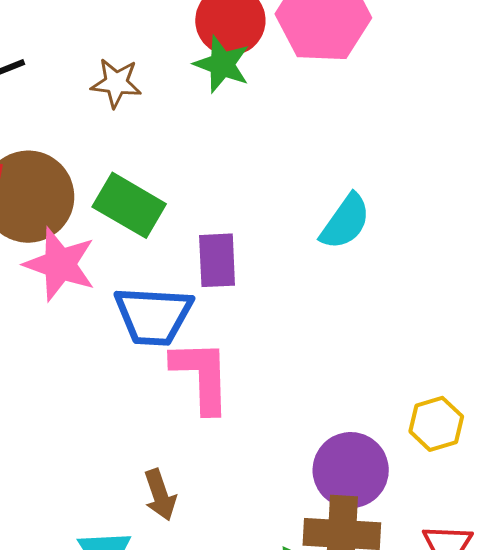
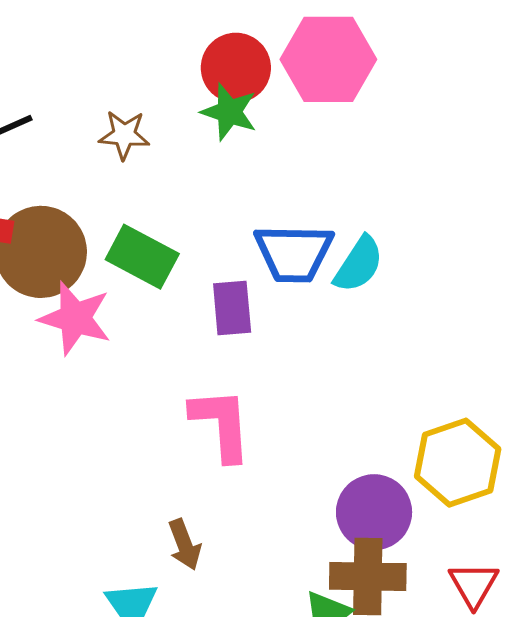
blue trapezoid: (153, 316) -> (294, 253), moved
yellow hexagon: (436, 424) -> (458, 463), size x1.6

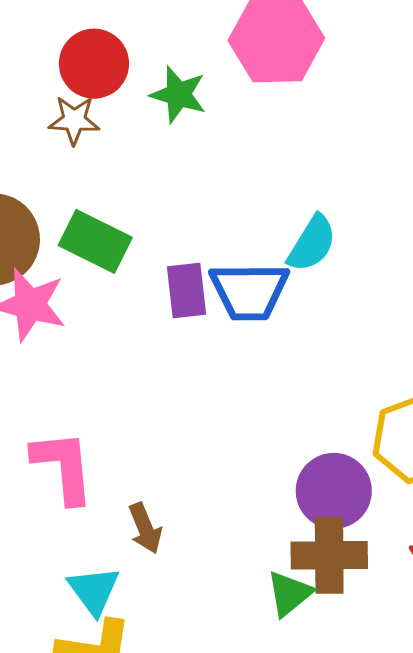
red circle: (236, 68) -> (94, 64), moved
blue trapezoid: (294, 253) -> (249, 291), moved
pink L-shape: (221, 424) -> (63, 467), moved

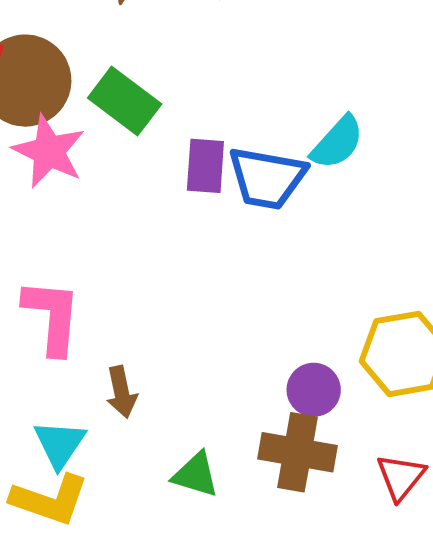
purple circle: (334, 491) -> (314, 390), size x0.7
green triangle: (289, 594) -> (196, 475), moved, turned 46

